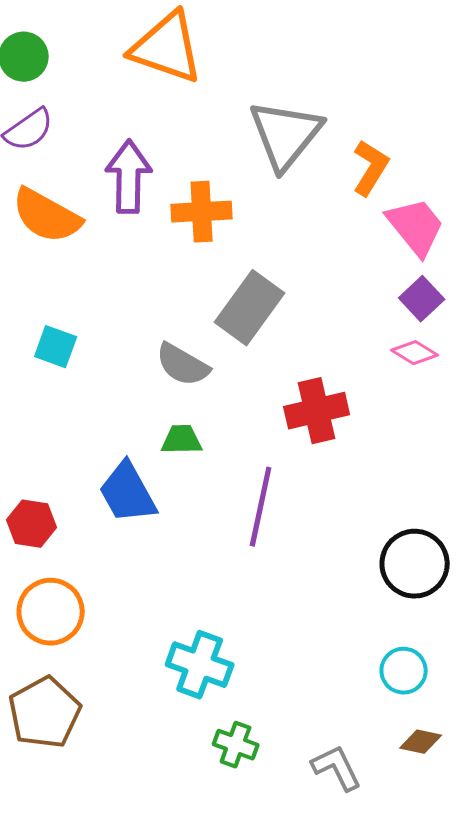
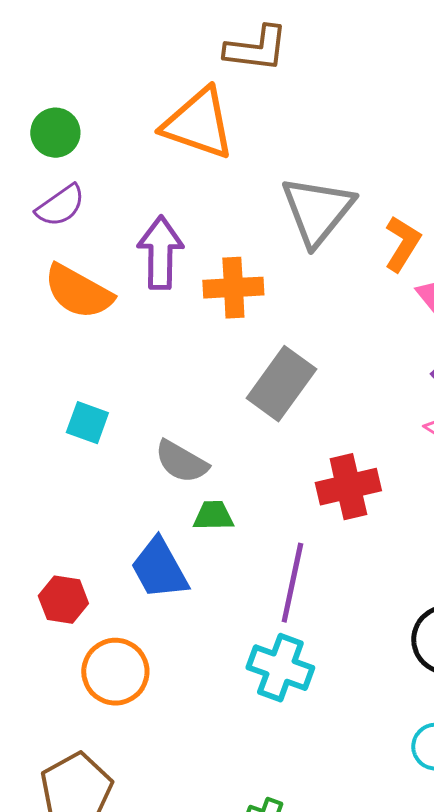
gray semicircle: (183, 365) -> (181, 462), moved
orange circle: (51, 612) -> (115, 672), moved
cyan cross: (200, 665) -> (280, 668), moved

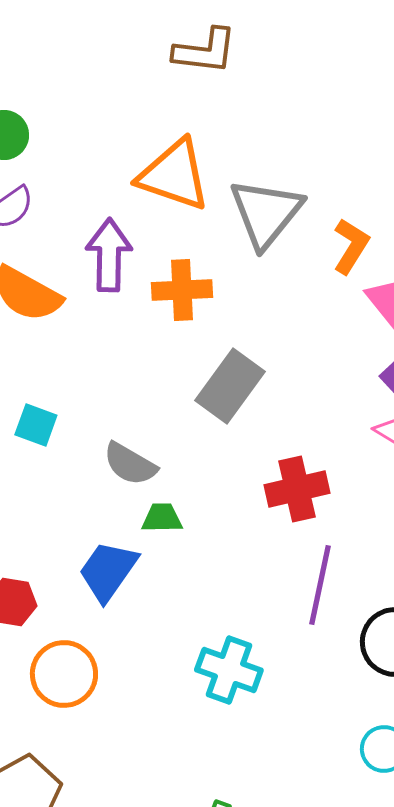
orange triangle: (198, 124) -> (174, 175), moved
blue trapezoid: (159, 569) -> (108, 571), turned 64
purple line: (292, 583) -> (320, 585), moved

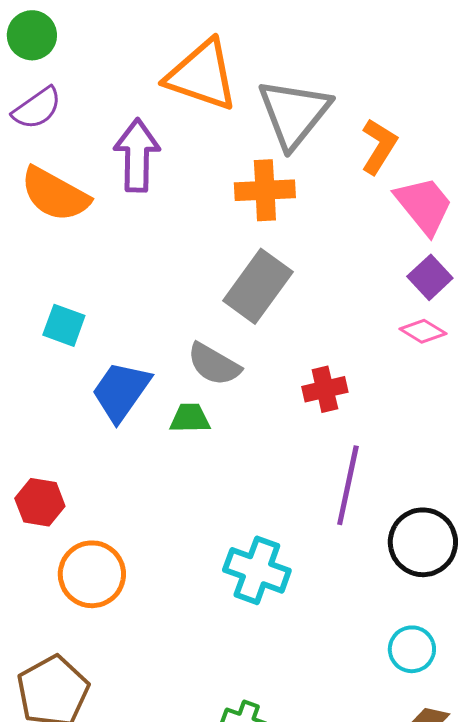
orange cross: (182, 290) -> (265, 190), moved
gray semicircle: (130, 464) -> (214, 364), moved
red cross: (297, 489) -> (325, 389), size x0.7
blue trapezoid: (108, 571) -> (121, 391), moved

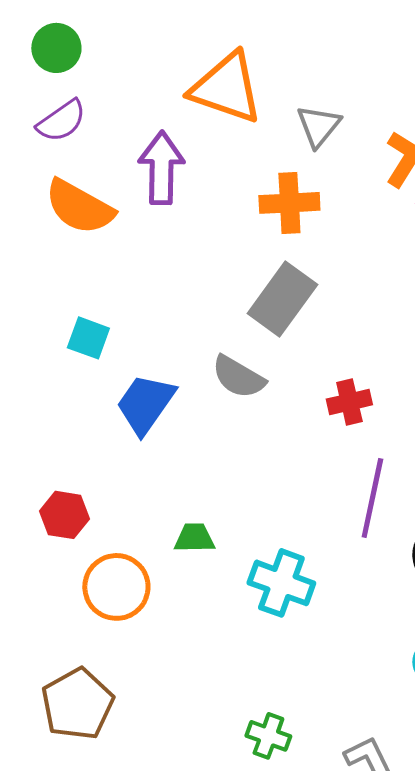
gray triangle: (294, 113) -> (318, 126), size x0.6
green trapezoid: (190, 418) -> (194, 538), moved

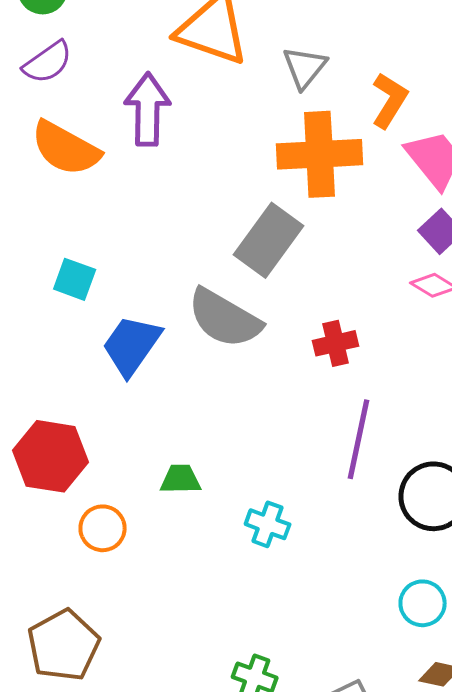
orange cross: (289, 203) -> (320, 154), moved, size x1.4
gray semicircle: (238, 377) -> (225, 318), size x1.4
red hexagon: (64, 515) -> (51, 456), size x1.5
cyan cross: (281, 583) -> (268, 524), size x0.7
orange circle: (116, 587) -> (103, 528), size x0.7

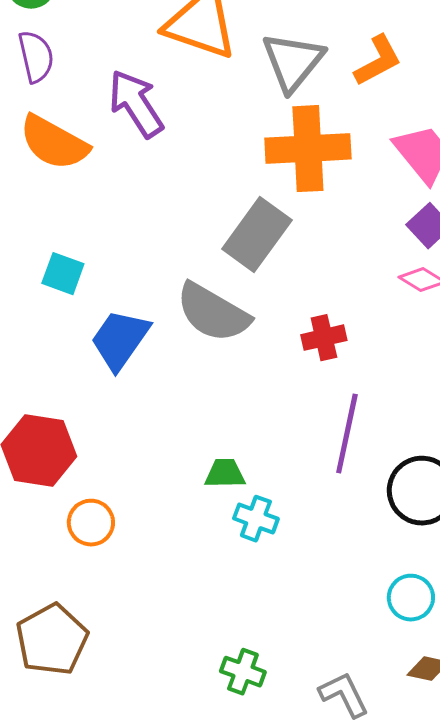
purple semicircle: (48, 62) -> (36, 57), turned -68
gray triangle: (305, 67) -> (293, 62), size x1.4
orange L-shape: (390, 100) -> (378, 61), moved, turned 30
purple arrow: (148, 109) -> (136, 104), turned -34
green trapezoid: (181, 479) -> (225, 474), moved

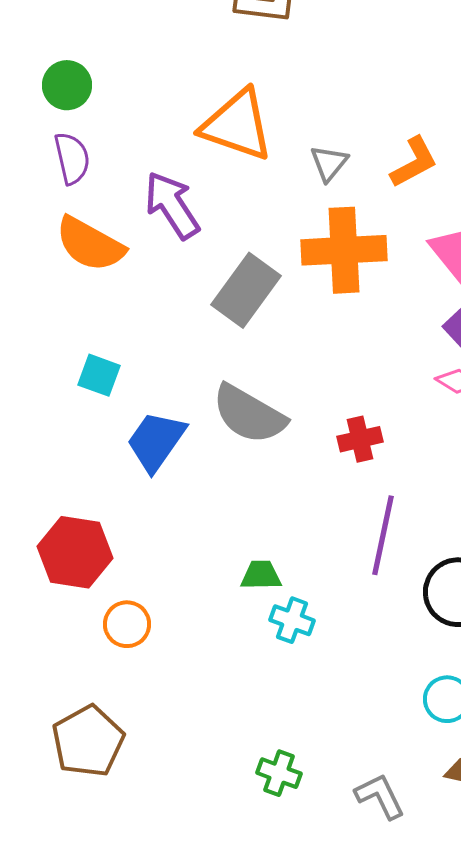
gray triangle: (293, 62) -> (329, 163), size x0.6
gray rectangle: (257, 235) -> (246, 290), moved

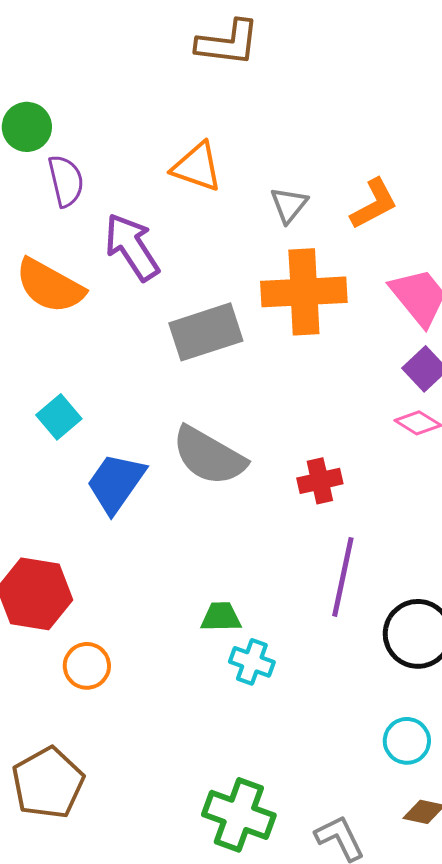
orange triangle: (237, 125) -> (197, 167), size x0.7
purple semicircle: (72, 158) -> (66, 181), moved
gray rectangle: (246, 290) -> (206, 332), turned 36
cyan square: (99, 375) -> (59, 417), turned 30
green cross: (279, 773) -> (239, 815), size x1.6

